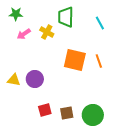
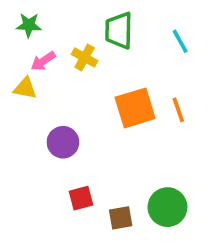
orange square: (75, 60) -> (135, 108), turned -30
yellow triangle: (14, 80) -> (25, 88), moved
brown square: (67, 113) -> (121, 218), moved

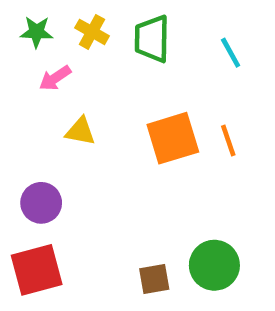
yellow cross: (85, 58) -> (92, 32), moved
yellow triangle: (25, 88) -> (80, 131), moved
purple circle: (63, 142) -> (41, 203), moved
red square: (81, 198) -> (37, 270), moved, size x1.6

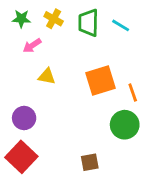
cyan line: (231, 53) -> (121, 25), moved, turned -30
orange line: (228, 140) -> (133, 93), moved
green circle: (214, 265) -> (125, 125), moved
red square: (37, 270) -> (21, 157), turned -32

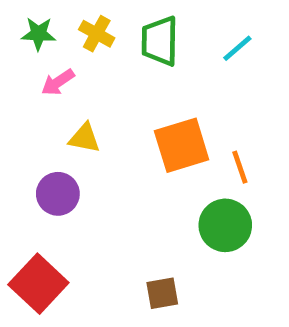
cyan line: (121, 25) -> (237, 48), moved, turned -72
purple circle: (24, 118) -> (58, 194), moved

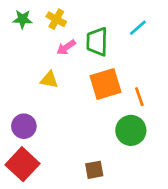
green trapezoid: (160, 41) -> (97, 42), moved
pink arrow: (58, 82) -> (66, 47), moved
purple circle: (58, 194) -> (24, 126), moved

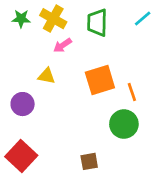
yellow cross: (56, 19) -> (53, 19), size x1.4
cyan line: (138, 28) -> (143, 19), moved
green trapezoid: (97, 42) -> (97, 23), moved
purple circle: (24, 126) -> (23, 104), moved

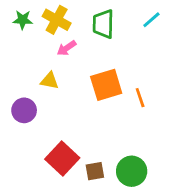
green circle: (124, 124) -> (132, 171), moved
red square: (21, 156) -> (62, 158), moved

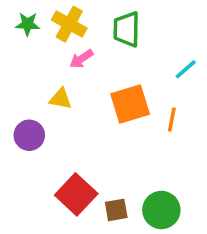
cyan line: (151, 20) -> (186, 69), moved
orange line: (140, 98) -> (172, 120), turned 30

